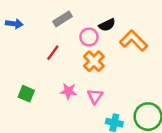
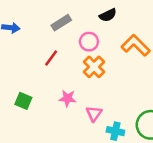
black semicircle: (107, 25) -> (108, 15), moved
pink triangle: (95, 96) -> (94, 113), moved

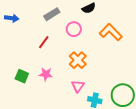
orange cross: (94, 67) -> (78, 60), moved
pink star: (68, 98) -> (46, 74), moved

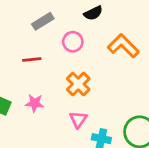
red line: (44, 42) -> (32, 59), turned 48

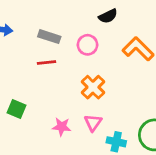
gray rectangle: (43, 21) -> (49, 37), moved, turned 50
pink star: (35, 103) -> (62, 127), moved

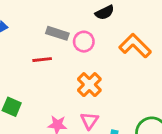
gray rectangle: (49, 37) -> (57, 33), moved

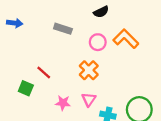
pink circle: (84, 42) -> (98, 42), moved
red line: (42, 60) -> (44, 72), moved, turned 48

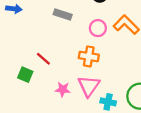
orange cross: (89, 70) -> (89, 56), turned -36
pink triangle: (89, 99) -> (89, 86), size x1.5

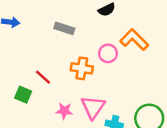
pink circle: (98, 28) -> (108, 53), moved
orange cross: (89, 56) -> (82, 68), moved

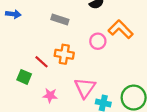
orange cross: (82, 68) -> (64, 54), moved
pink star: (64, 111) -> (50, 95), moved

